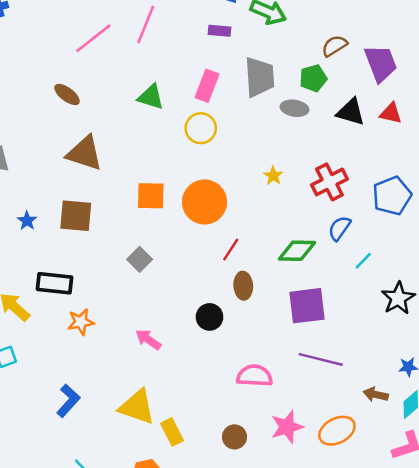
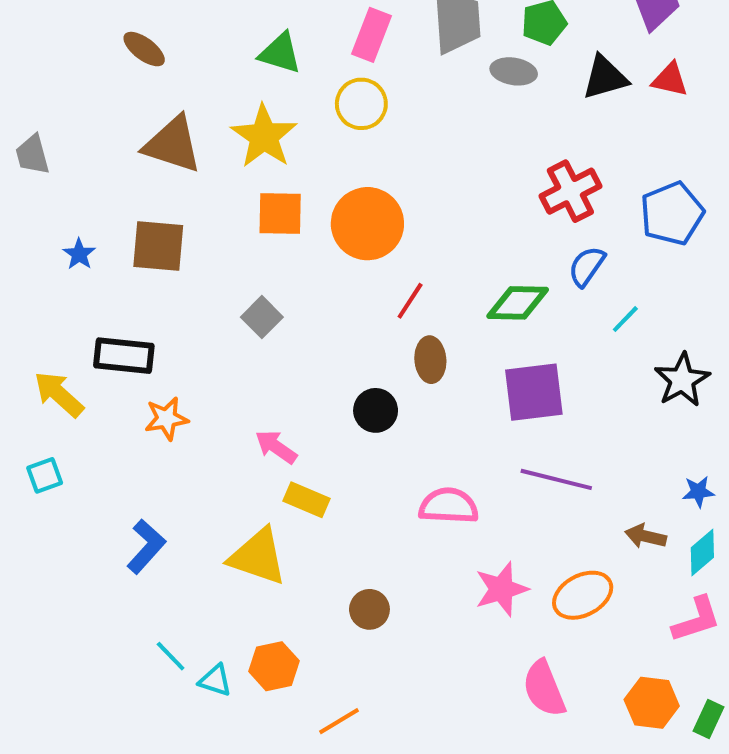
black triangle: (351, 112) -> (605, 77), turned -32
yellow star: (273, 176) -> (264, 136), moved, size x2.0
yellow rectangle: (172, 432) -> (307, 500), moved, turned -40
brown circle: (234, 437) -> (369, 609), moved

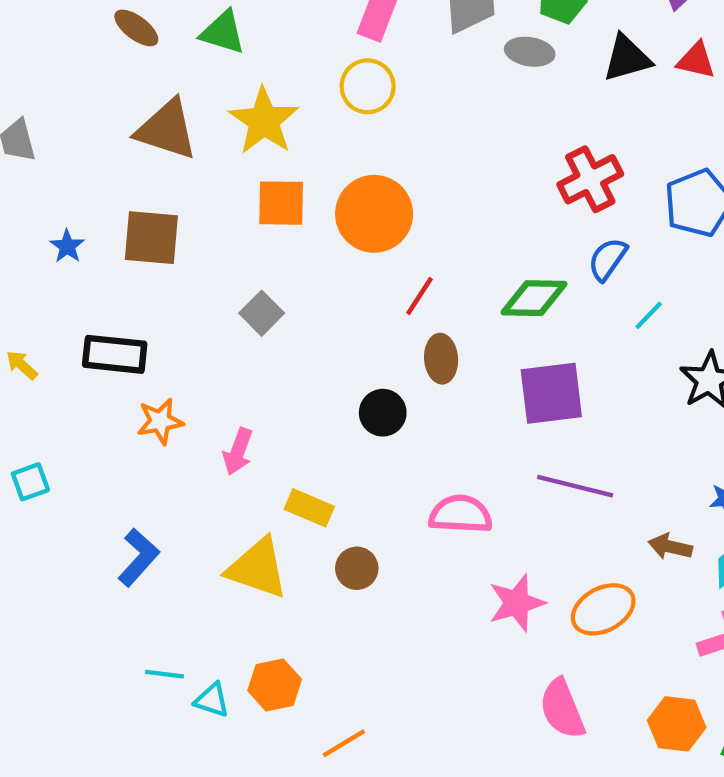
green triangle: (280, 53) -> (223, 32), moved
yellow arrow: (59, 394) -> (22, 365), moved, size x0.6
pink arrow: (276, 447) -> (238, 452), moved, turned -105
brown circle: (369, 609) -> (357, 568), moved
cyan line: (171, 656) -> (164, 674), turned -39

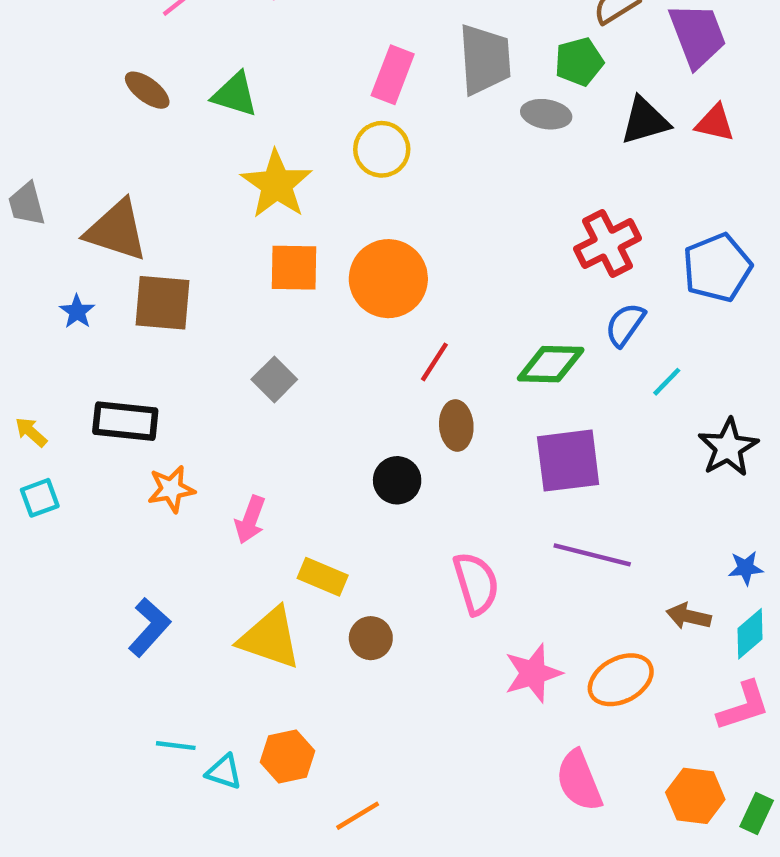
brown triangle: (167, 130) -> (117, 230), moved
cyan square: (30, 482) -> (40, 498), moved
pink semicircle: (461, 514) -> (476, 583), turned 70

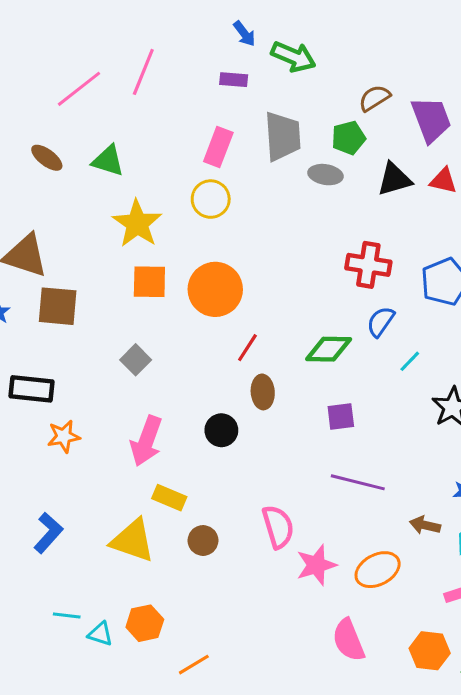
red cross: (608, 244) -> (368, 265), turned 36
purple square: (568, 461) -> (341, 416), size x0.6
pink arrow: (250, 520) -> (146, 441), moved, size x1.5
pink semicircle: (476, 583) -> (278, 527), moved

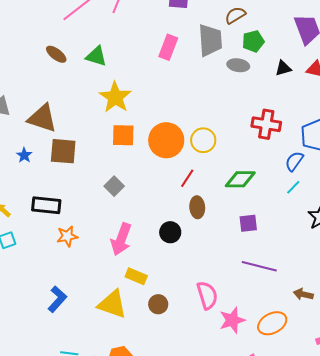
brown semicircle: (374, 98) -> (235, 15), moved
black triangle: (394, 179) -> (283, 68), size x0.7
yellow circle: (211, 199) -> (203, 140), moved
blue semicircle: (381, 322) -> (294, 161), moved

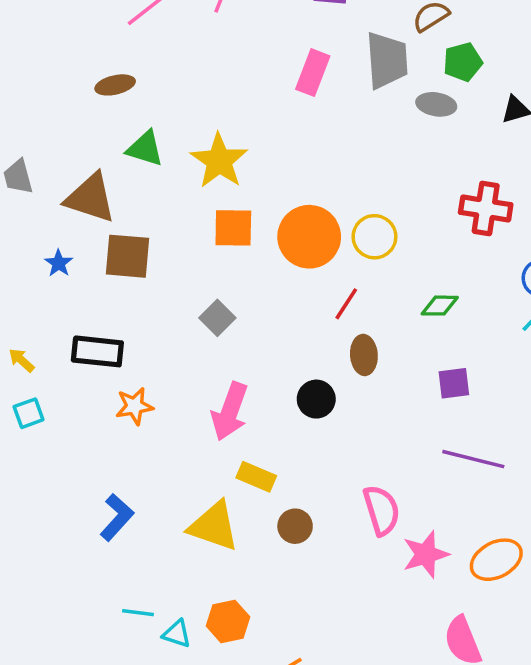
brown ellipse: (56, 54) -> (115, 85), turned -50
green triangle: (96, 56) -> (145, 148), moved
green diamond: (240, 179) -> (440, 306), size x0.7

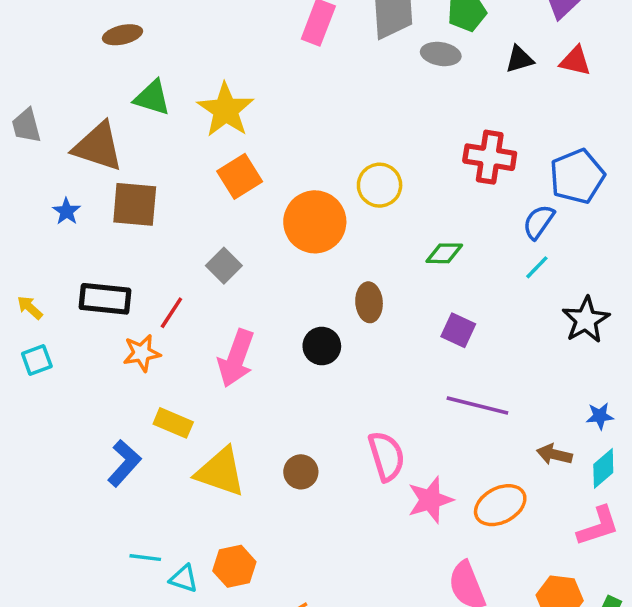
orange square: (233, 228) -> (240, 176), turned -33
orange circle: (309, 237) -> (315, 222), moved
red line: (346, 304) -> (171, 313), moved
purple square: (454, 383) -> (458, 330), turned 32
yellow rectangle: (256, 477) -> (173, 423), moved

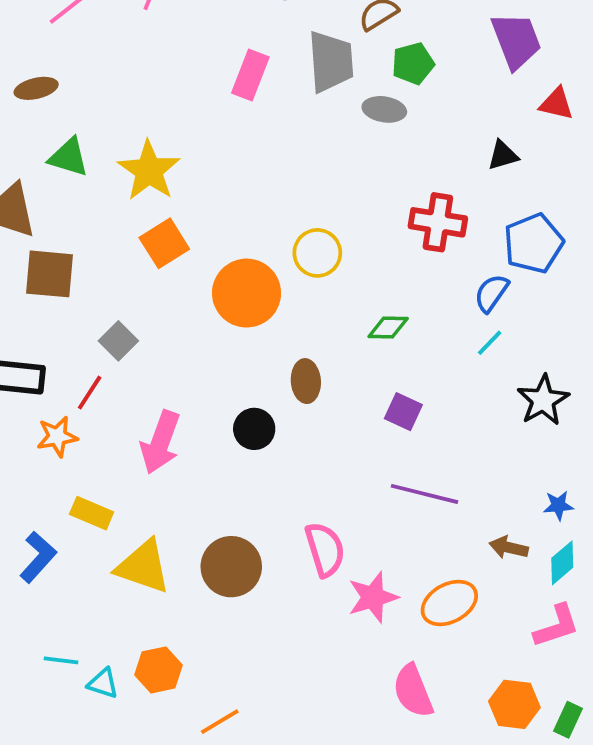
black triangle: (519, 59) -> (503, 155), moved
red triangle: (575, 61) -> (556, 104), moved
gray square: (224, 266) -> (118, 341), moved
brown circle: (301, 472) -> (231, 567), size x1.6

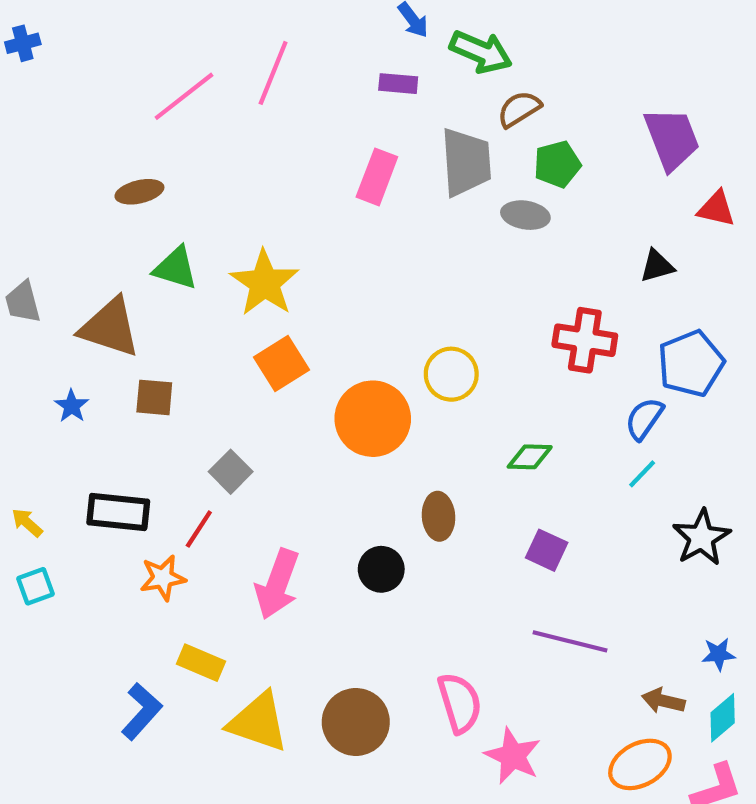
brown square: (49, 274) -> (154, 397), size x0.7
pink star: (373, 597) -> (513, 756), turned -30
orange ellipse: (449, 603) -> (640, 764), moved

